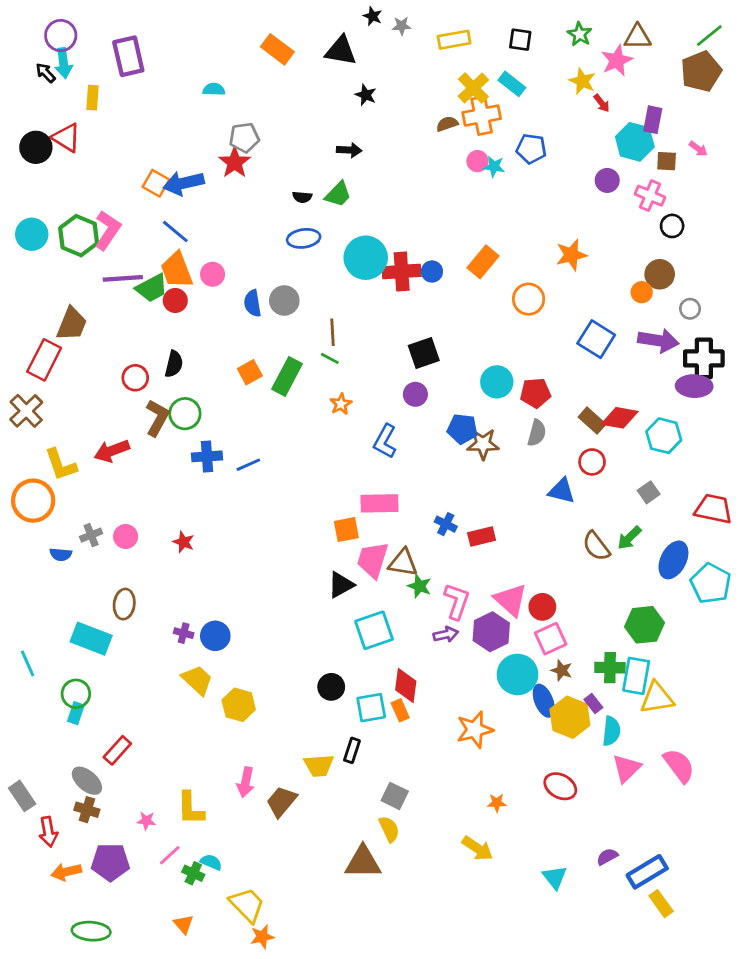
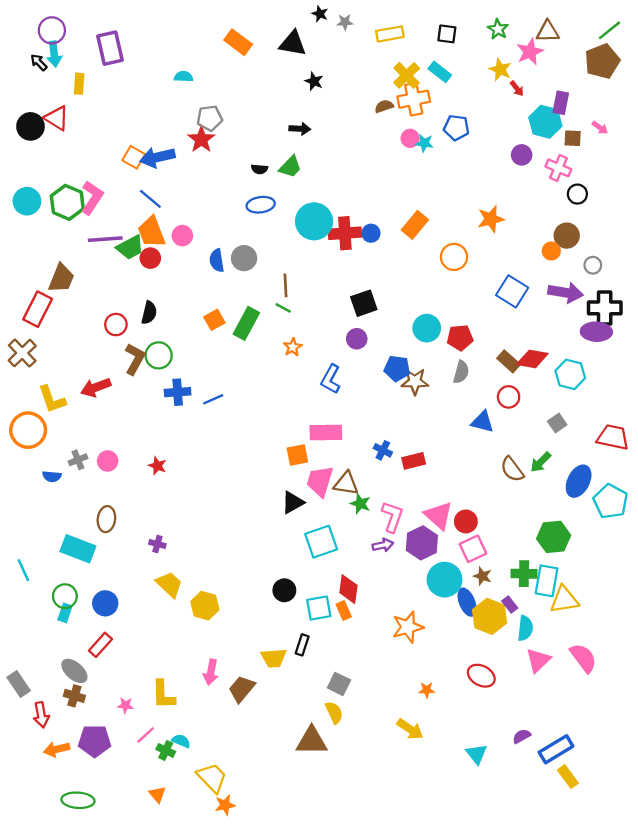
blue circle: (215, 636) -> (105, 603), moved

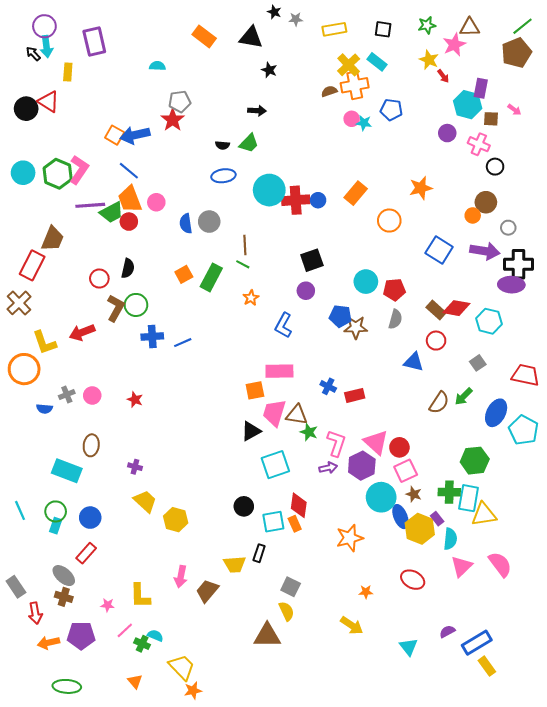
green star: (498, 29) -> (427, 25), turned 30
brown semicircle: (512, 469) -> (439, 403), turned -110
cyan line: (23, 570) -> (20, 510), moved

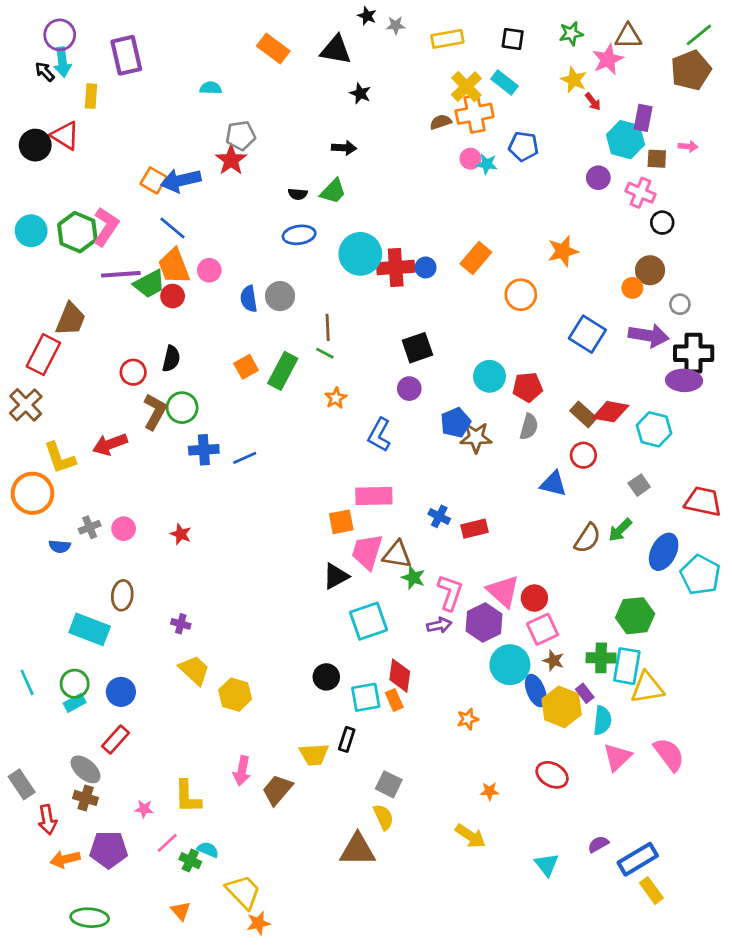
pink arrow: (514, 110) -> (688, 146), turned -32
blue pentagon: (340, 316) -> (456, 423), turned -30
cyan rectangle: (56, 526) -> (75, 703), turned 42
orange star: (350, 538) -> (468, 719), size x0.6

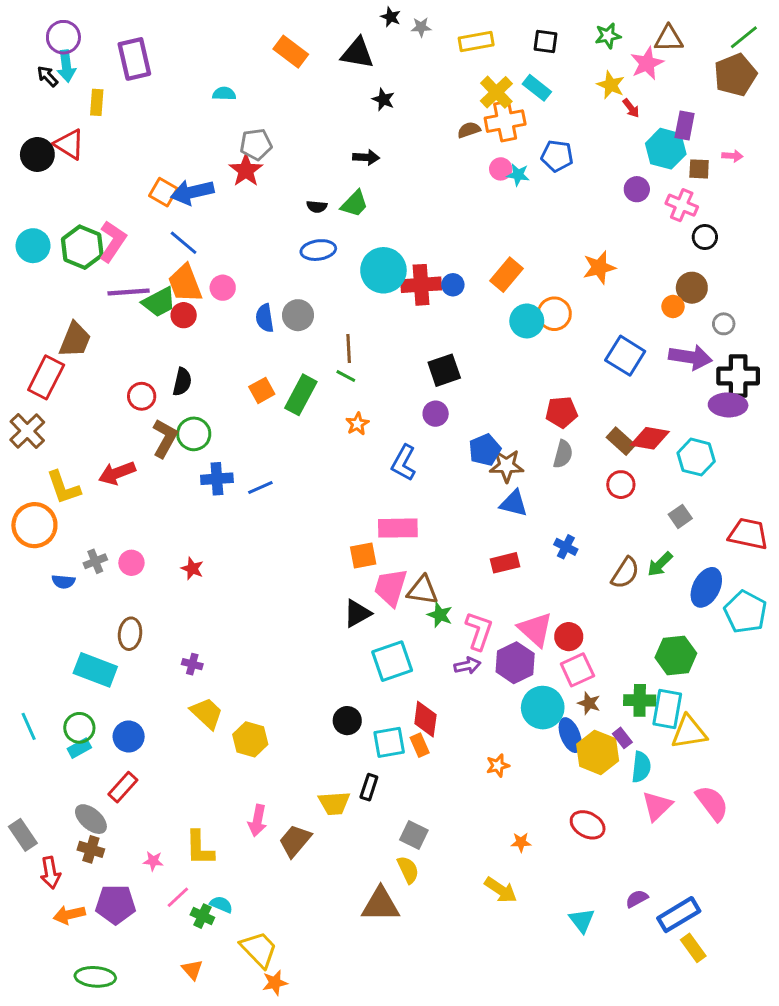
cyan circle: (490, 376) -> (527, 321), moved
blue triangle: (553, 484) -> (514, 503), moved
blue cross: (439, 516) -> (566, 547), moved

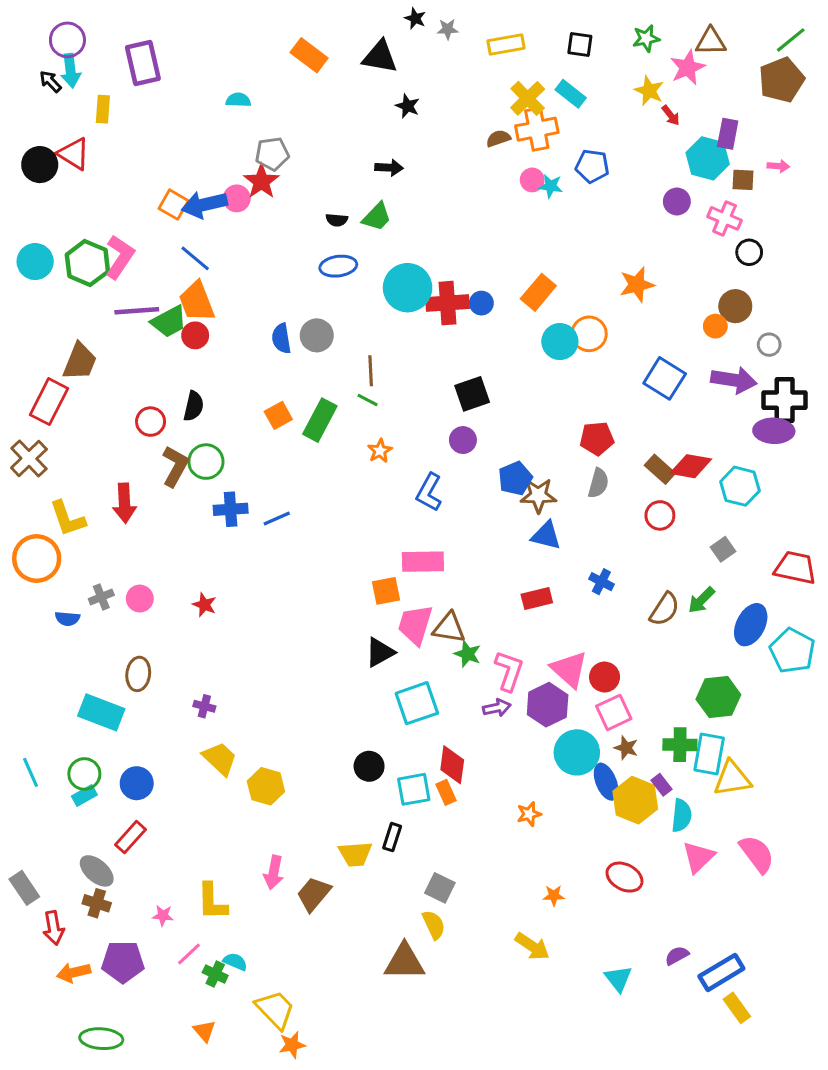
pink circle: (223, 288) -> (237, 198), moved
red arrow: (117, 473) -> (124, 503), turned -72

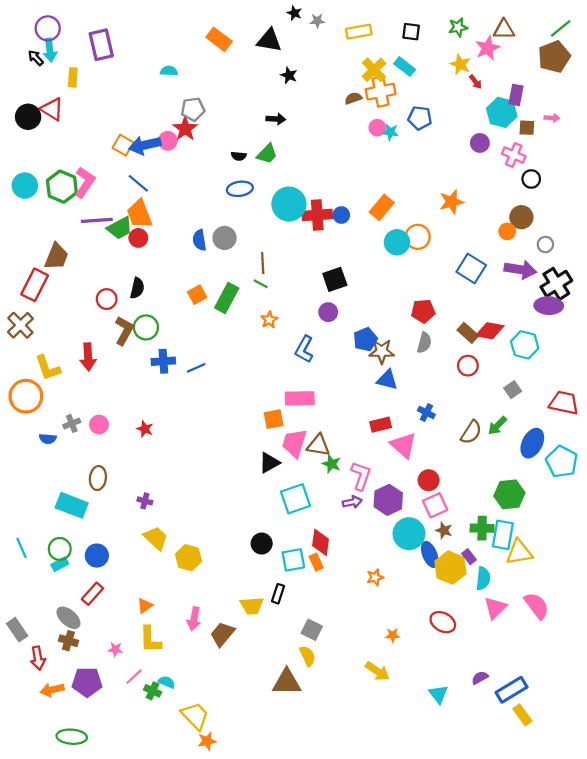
black cross: (785, 400) -> (556, 284), turned -32
pink triangle: (569, 669) -> (404, 445), moved
orange triangle: (204, 1031) -> (145, 606), moved, turned 35

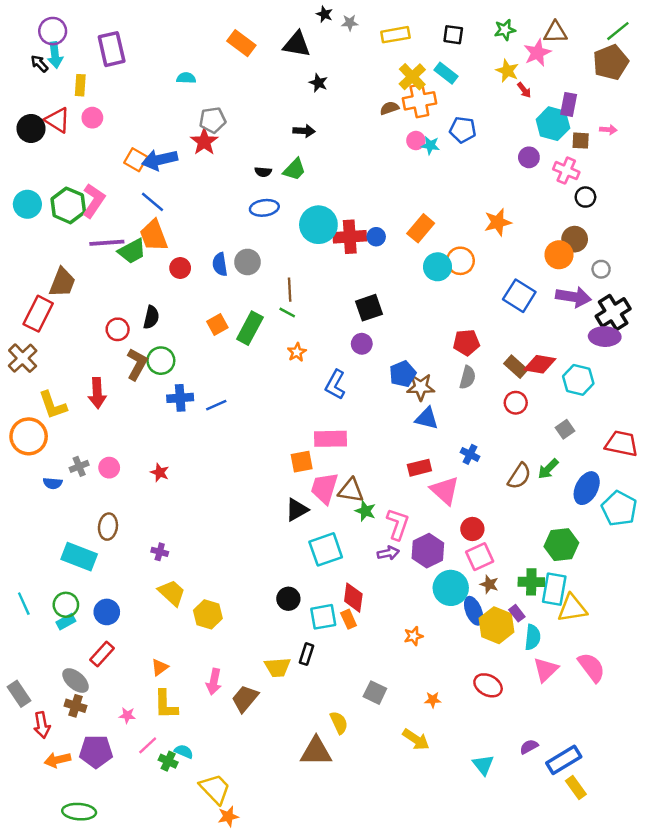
pink circle: (168, 141) -> (92, 118), moved
orange circle: (507, 231) -> (559, 255), size x1.5
red circle: (138, 238) -> (180, 268), moved
gray square: (312, 630) -> (375, 693), moved

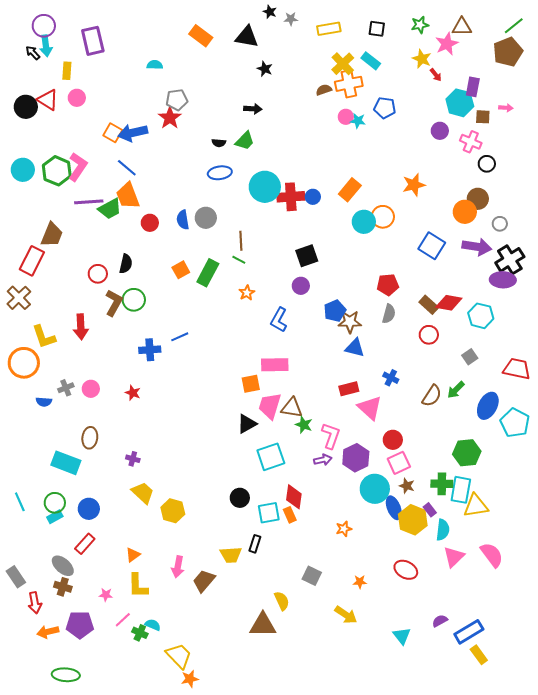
blue cross: (180, 398) -> (150, 350), moved

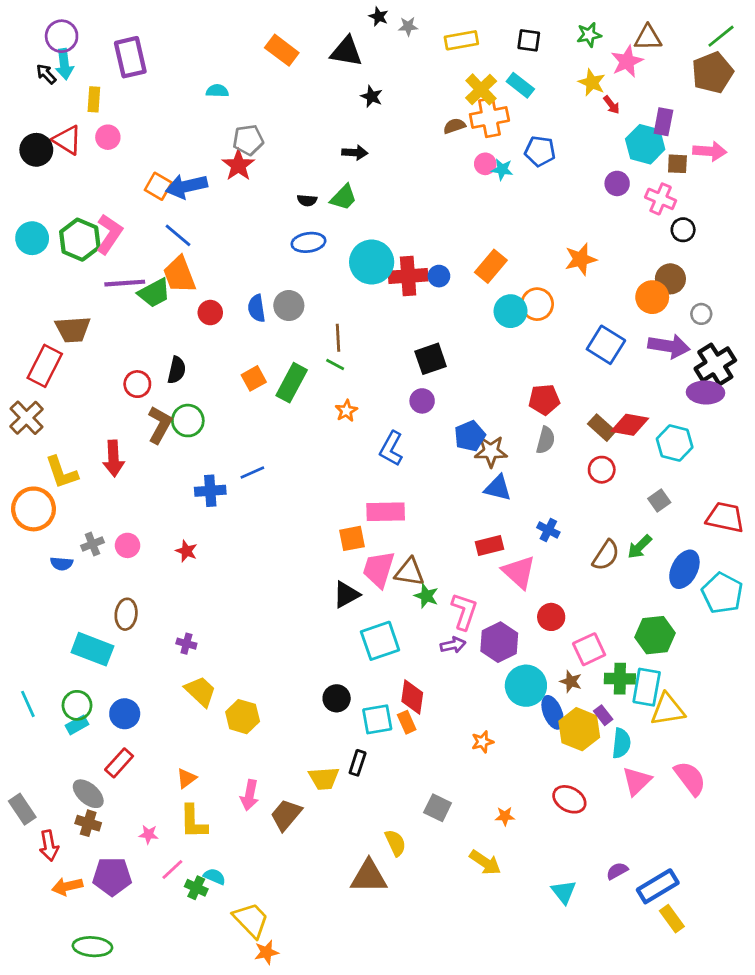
pink arrow: (506, 108) -> (710, 151), size x1.6
brown trapezoid: (52, 235) -> (73, 329), turned 64
pink square: (399, 463) -> (589, 649), moved

